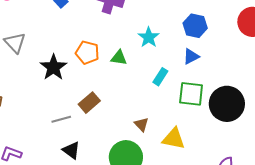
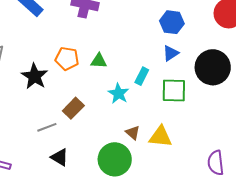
cyan star: (149, 37) -> (119, 93), moved
black circle: (227, 104) -> (213, 67), moved
brown triangle: (141, 124) -> (133, 133), moved

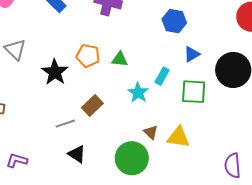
blue hexagon: (172, 22) -> (174, 21), moved

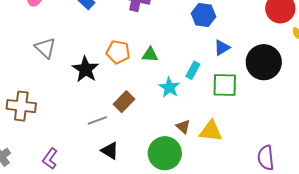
purple L-shape: (17, 160) -> (50, 159), turned -70

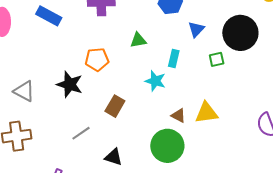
gray triangle: (45, 48) -> (24, 91), moved
green triangle: (150, 55) -> (138, 40), moved
green square: (225, 85) -> (217, 59), moved, size x0.6
gray line: (97, 120) -> (81, 133), moved

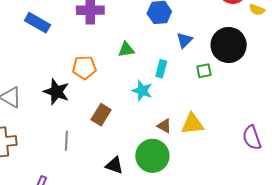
gray line: (81, 133) -> (66, 141), turned -54
black triangle: (114, 157) -> (114, 165), moved

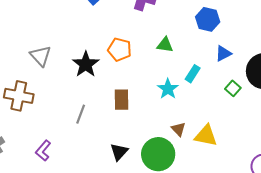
green square: (204, 71) -> (233, 88), turned 35
brown rectangle: (101, 115) -> (122, 100), turned -50
black triangle: (114, 165) -> (119, 152), turned 36

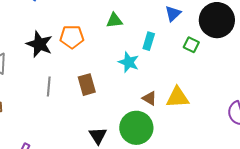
black star: (86, 64) -> (39, 44), moved
gray line: (81, 114) -> (49, 86), moved

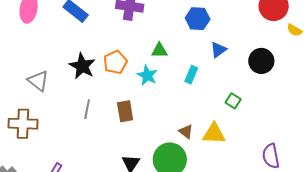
black circle: (217, 20) -> (261, 61), size x0.7
orange pentagon: (72, 37) -> (115, 62), turned -30
green square: (191, 45) -> (233, 101), moved
cyan star: (129, 62) -> (147, 75), moved

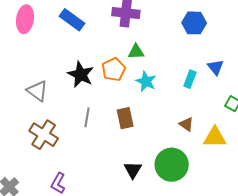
green triangle: (159, 50) -> (136, 52), moved
blue triangle: (218, 50) -> (216, 67), moved, turned -30
brown cross: (23, 124) -> (44, 135), moved, turned 32
brown triangle: (186, 132) -> (186, 124), moved

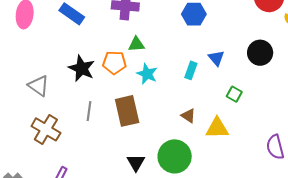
orange pentagon: (114, 69) -> (114, 63), turned 30
brown rectangle: (125, 118) -> (127, 111), size x1.4

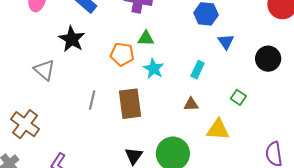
blue triangle: (216, 58) -> (226, 42), moved
black star: (82, 68) -> (72, 39), moved
brown triangle: (188, 116) -> (191, 104), moved, turned -42
brown cross: (46, 129) -> (25, 124), moved

